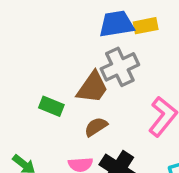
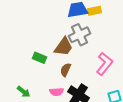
brown semicircle: (96, 127) -> (66, 70), turned -32

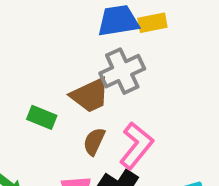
brown trapezoid: (64, 47) -> (90, 95), turned 30
pink L-shape: (105, 64) -> (136, 146), moved

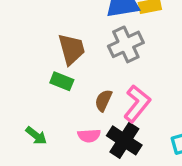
brown trapezoid: (90, 95) -> (71, 49), moved, turned -80

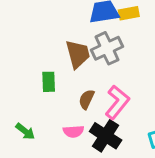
brown trapezoid: (71, 49) -> (78, 54), moved
green rectangle: (62, 81) -> (49, 82), turned 66

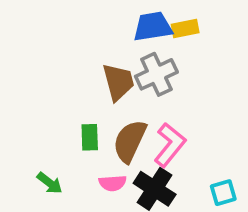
green rectangle: (49, 82) -> (90, 137), moved
brown semicircle: (87, 99) -> (130, 141), size x1.6

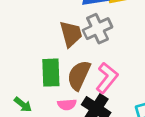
green rectangle: (90, 137) -> (51, 73), size x1.5

